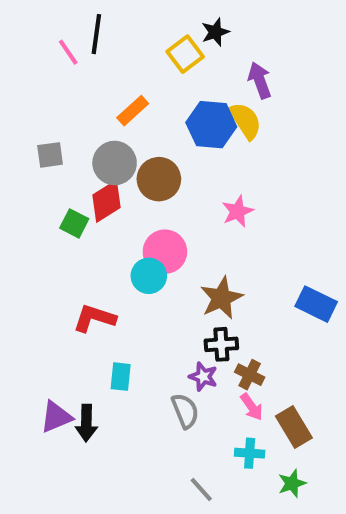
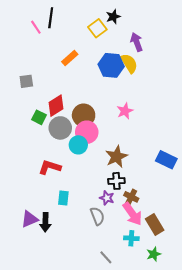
gray circle: (115, 163) -> (60, 128), moved
brown circle: (159, 179) -> (84, 115), moved
pink arrow: (252, 407) -> (132, 214), size x1.6

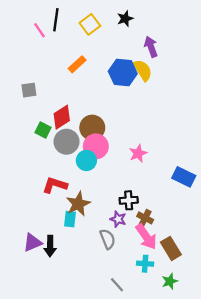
yellow square: (97, 28) -> (90, 24), moved
pink star: (125, 111) -> (138, 153), moved
brown star: (116, 157) -> (78, 204), moved

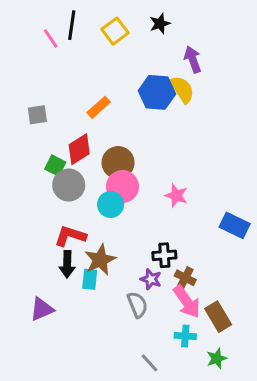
orange rectangle: (77, 64) -> (99, 107), moved
gray circle: (66, 142) -> (69, 185), moved
pink star: (138, 153) -> (176, 196), turned -30
black arrow: (50, 246) -> (67, 264), moved

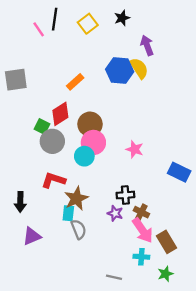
gray square: (37, 115) -> (16, 80), moved, size x1.5
black arrow: (67, 264) -> (20, 202), moved
gray semicircle: (137, 305) -> (79, 229), moved
gray line: (149, 363) -> (114, 277), turned -35

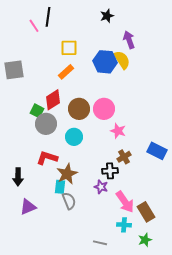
yellow square: (88, 24) -> (69, 48), moved, turned 36
pink circle: (93, 142) -> (104, 109), moved
brown cross: (141, 212) -> (124, 157), moved, turned 32

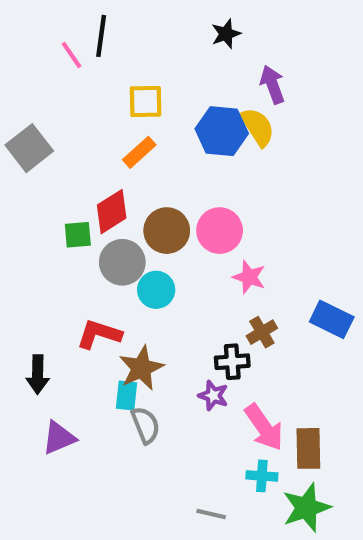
gray square: (14, 70) -> (29, 148), turned -30
green square: (37, 111) -> (78, 235), turned -32
gray circle: (46, 124) -> (122, 262), moved
brown rectangle: (146, 212) -> (308, 448), turned 30
green star: (145, 240) -> (306, 508), size x1.6

